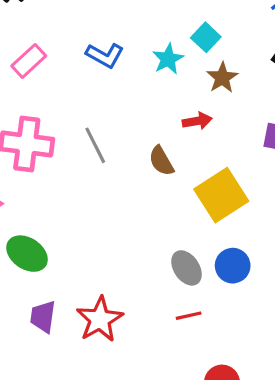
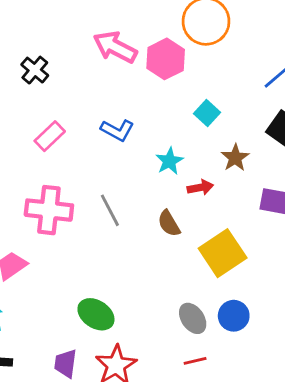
cyan star: (168, 59) -> (169, 161), moved
brown star: (222, 78) -> (235, 158), moved
green ellipse: (27, 254) -> (96, 314), moved

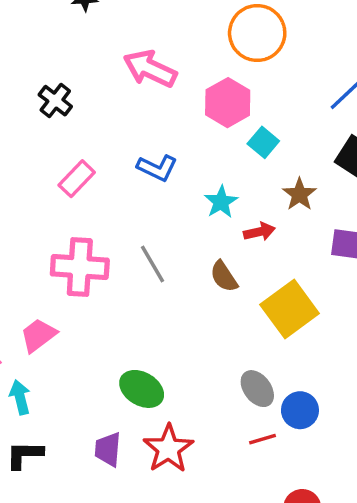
pink hexagon: (166, 59) -> (228, 103), moved
blue circle: (234, 316) -> (300, 410), moved

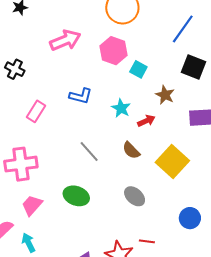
pink arrow: (150, 69) -> (65, 40), turned 144
pink cross: (80, 267) -> (21, 164), moved
green ellipse: (142, 389) -> (76, 196), moved
gray ellipse: (257, 389) -> (135, 196), moved
red line: (263, 439) -> (147, 241), moved, turned 35

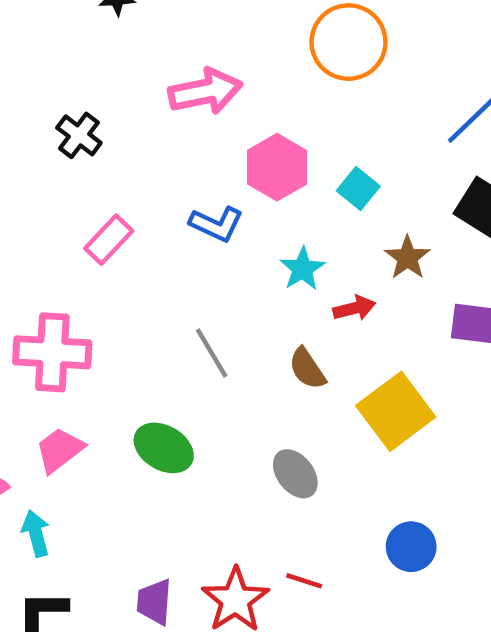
pink hexagon: (114, 51) -> (277, 167), moved

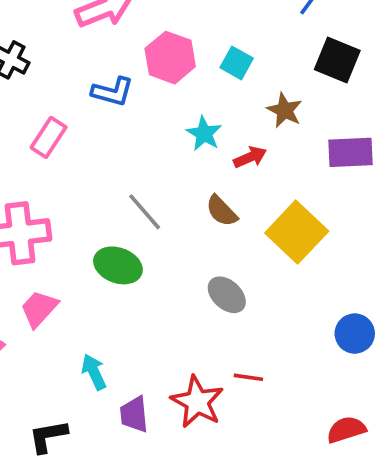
blue L-shape: (216, 224) -> (113, 92), moved
green ellipse: (164, 448) -> (118, 265), moved
cyan arrow: (36, 533) -> (94, 372), moved
blue circle: (411, 547) -> (355, 334), moved

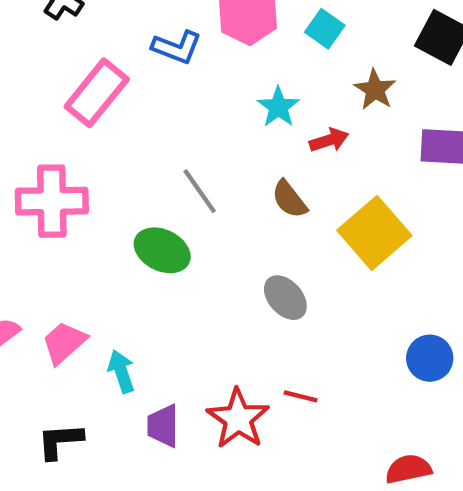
pink rectangle: (49, 137) -> (97, 93), size x1.4
pink trapezoid: (39, 309) -> (64, 343), moved

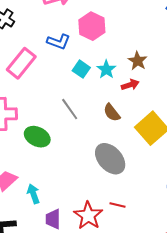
cyan square: (325, 29) -> (81, 69), moved
brown star: (375, 90) -> (138, 61), moved
green ellipse: (162, 250) -> (37, 137), moved
gray ellipse: (285, 298) -> (110, 159), size x1.5

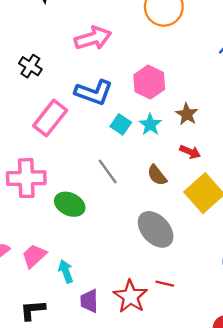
pink hexagon: (92, 26) -> (149, 82), moved
blue L-shape: (59, 42) -> (94, 92), size x1.4
red arrow: (130, 85) -> (190, 152), moved, turned 42

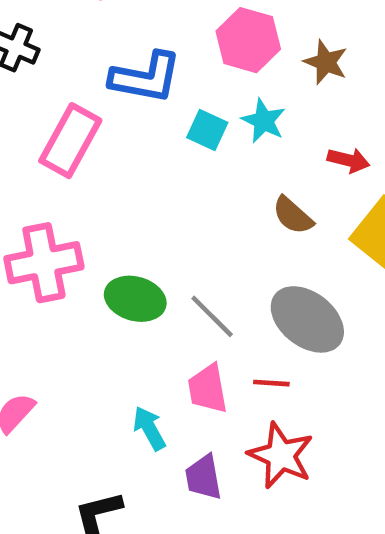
brown star: (187, 114) -> (326, 62), moved
gray line: (108, 171) -> (212, 316), moved
pink trapezoid: (34, 256) -> (208, 389), moved, turned -48
red line: (165, 284) -> (271, 383), moved

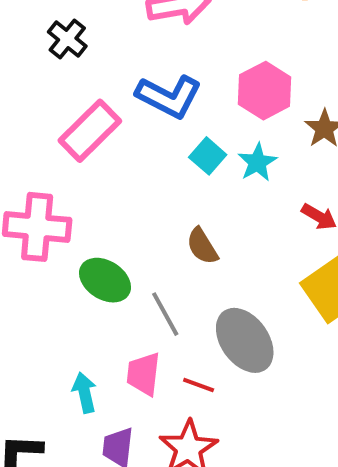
brown semicircle: (293, 215) -> (202, 246), moved

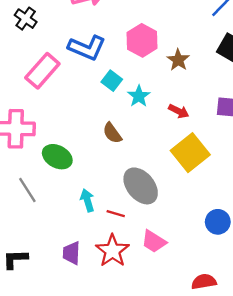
cyan star: (257, 162) -> (139, 96), moved
gray line: (165, 314) -> (27, 190), moved
pink trapezoid: (143, 374) -> (154, 241), moved, turned -60
cyan arrow: (85, 393) -> (87, 200), moved

